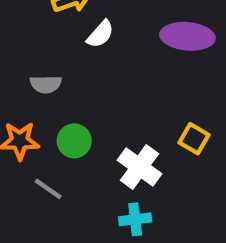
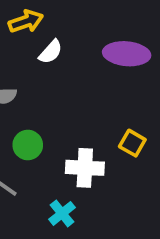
white cross: (140, 167) -> (85, 168), turned -33
cyan cross: (135, 219) -> (62, 213), moved, turned -32

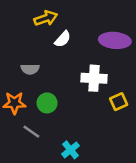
yellow square: (132, 143) -> (119, 102), turned 36
white cross: (85, 168) -> (94, 78), moved

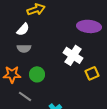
white semicircle: (63, 39) -> (23, 29), moved
white cross: (94, 78) -> (73, 55), turned 30

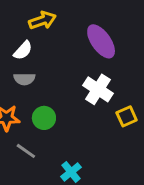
purple ellipse: (89, 26) -> (101, 41), moved, turned 50

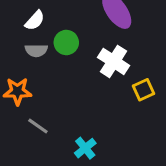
green circle: (44, 118) -> (66, 43), moved

